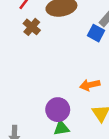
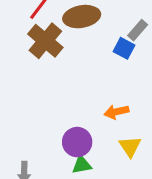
brown cross: (32, 27) -> (45, 41), size x1.6

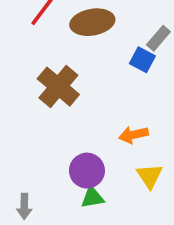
brown cross: (45, 41) -> (58, 87), moved

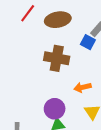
brown cross: (58, 87) -> (57, 58), moved, turned -30

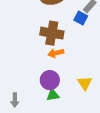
orange arrow: (82, 87) -> (56, 53), moved

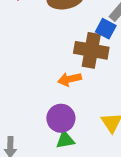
brown cross: (52, 33) -> (91, 50), moved

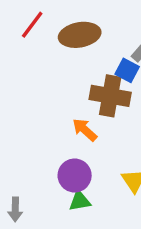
orange arrow: (70, 79) -> (85, 130), turned 55

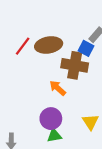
red line: (32, 25) -> (23, 46), moved
brown ellipse: (80, 35) -> (49, 45), moved

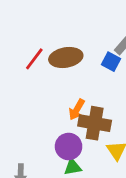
brown cross: (75, 65) -> (95, 123), moved
orange arrow: (58, 88) -> (77, 110), turned -102

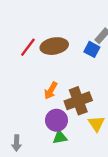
orange arrow: (77, 110) -> (51, 91), moved
brown cross: (95, 123) -> (78, 101), turned -30

